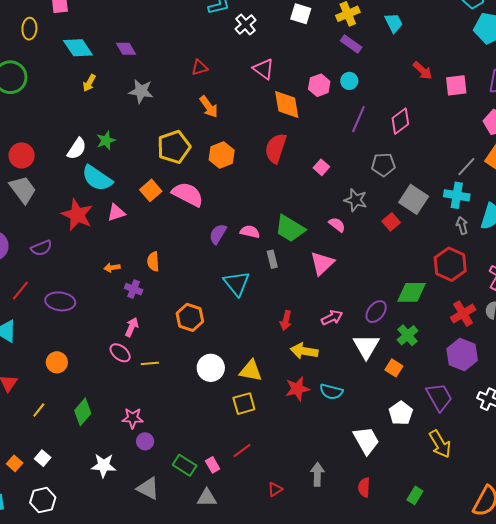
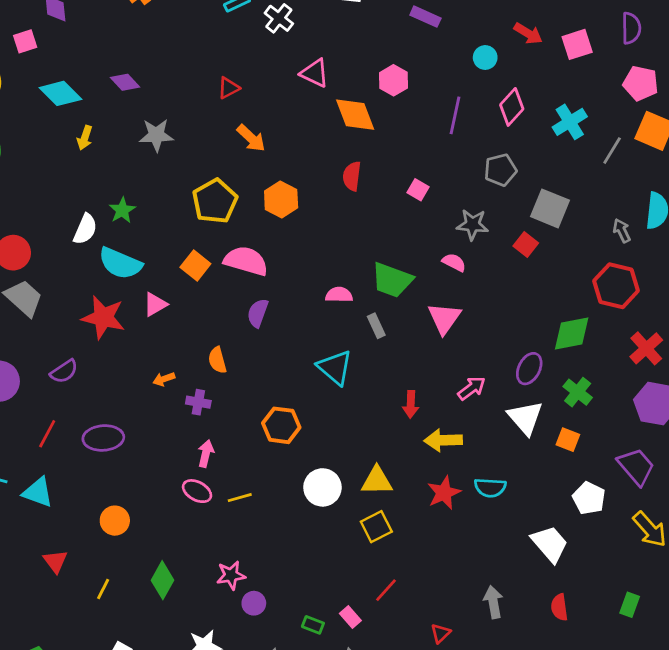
cyan circle: (349, 81) -> (485, 58), moved
red semicircle: (276, 148) -> (352, 176), size x0.7
cyan cross: (457, 195) -> (570, 122), moved, turned -30
purple semicircle: (218, 234) -> (258, 313), moved
green rectangle: (185, 465) -> (313, 625), size x0.7

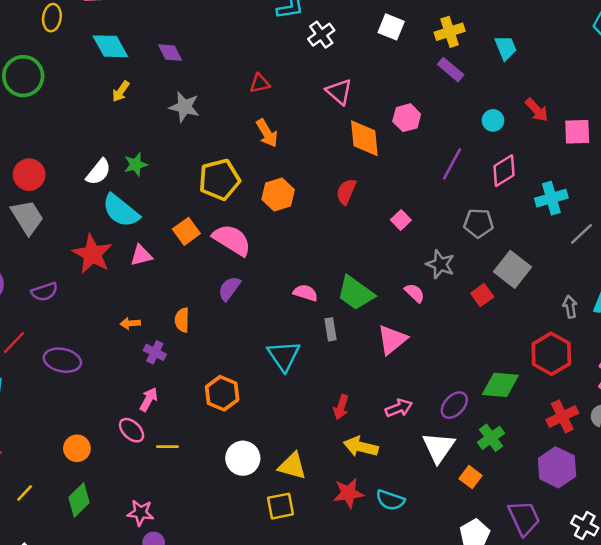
orange circle: (115, 521) -> (77, 448), moved

